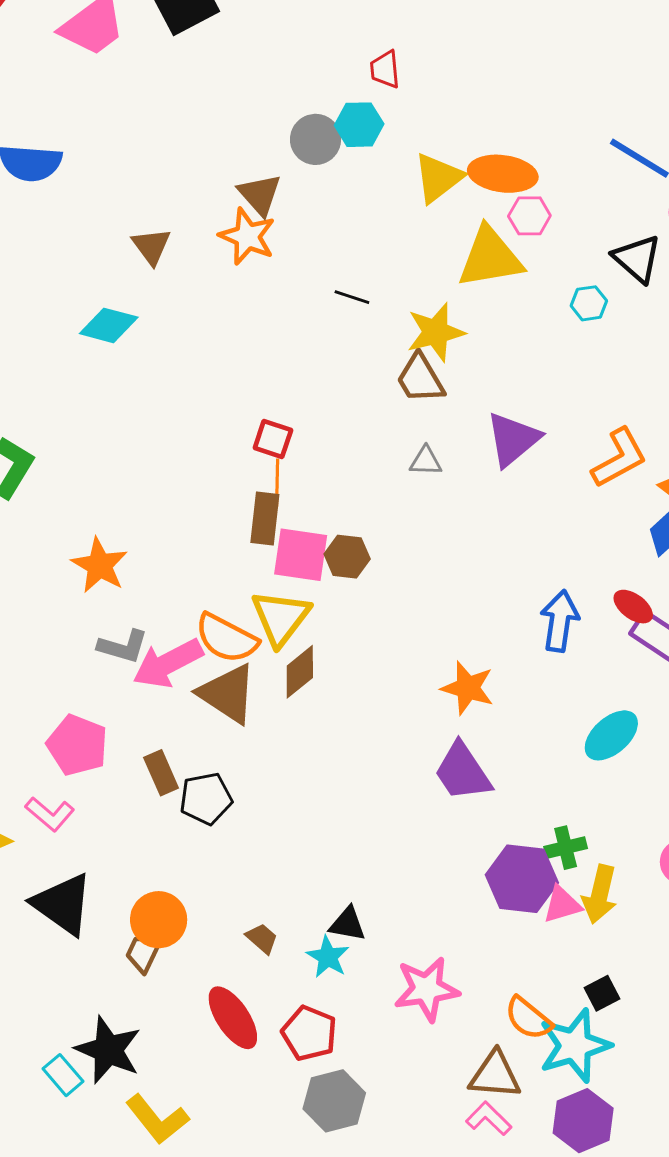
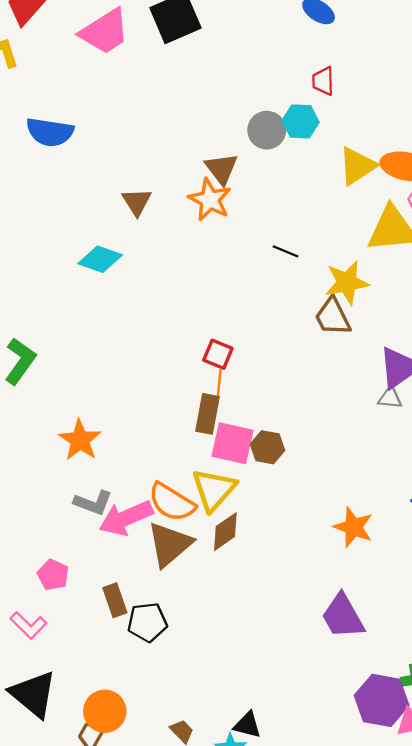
gray triangle: (426, 461) -> (390, 398), moved
orange star: (468, 688) -> (353, 527), moved
brown triangle: (228, 694) -> (170, 544), turned 42
pink pentagon: (77, 745) -> (53, 575), size x0.7

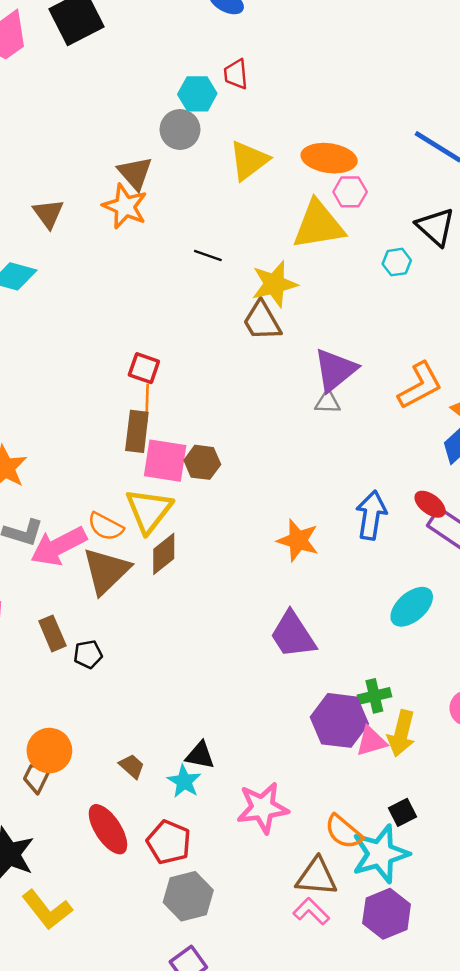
cyan hexagon: (301, 121) -> (197, 94), moved
yellow triangle: (357, 166) -> (249, 160), moved
orange semicircle: (172, 502) -> (106, 527), size x0.7
black pentagon: (147, 622) -> (88, 654), size x0.7

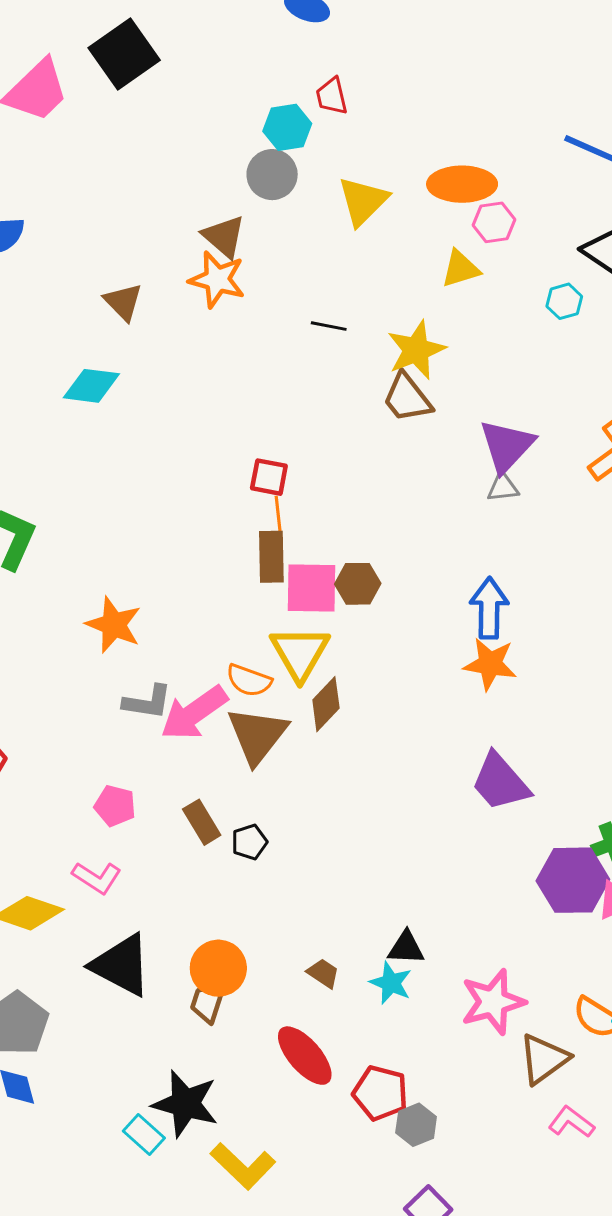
yellow triangle: (318, 225) -> (461, 269), size x0.6
blue arrow: (371, 515) -> (489, 608), moved
red pentagon: (169, 842) -> (380, 1093), moved
brown triangle: (317, 877) -> (544, 1059), moved, turned -33
gray hexagon: (188, 896) -> (416, 1125), size x0.7

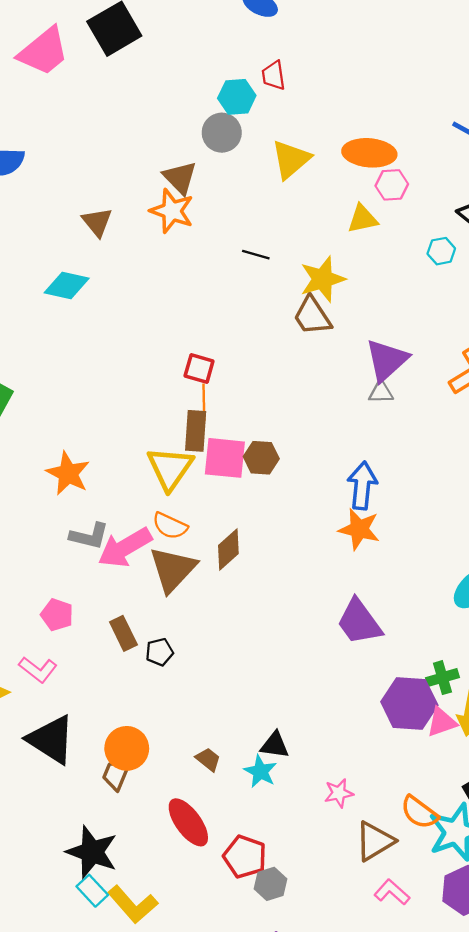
yellow triangle: (300, 653) -> (170, 468), moved
pink star: (493, 1002) -> (339, 793), size x0.6
cyan rectangle: (144, 1135) -> (92, 891), moved

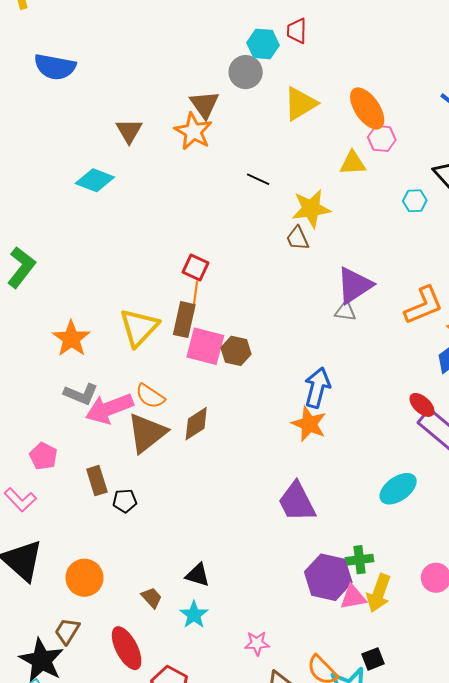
orange ellipse: (369, 153) -> (367, 109), turned 42
brown trapezoid: (312, 316) -> (298, 238), size x0.7
yellow triangle: (170, 468) -> (139, 327), moved
black triangle: (275, 745) -> (198, 575), moved
brown trapezoid: (116, 775) -> (67, 631), moved

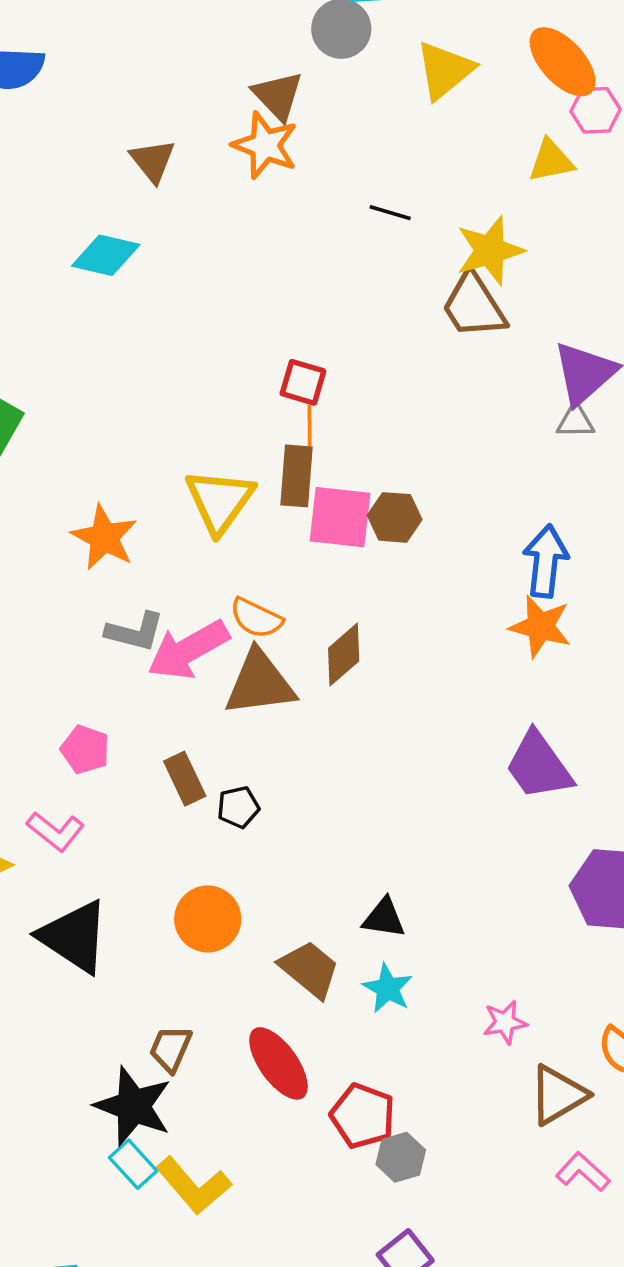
brown trapezoid: (298, 238) -> (474, 306), size x1.6
brown triangle: (147, 433) -> (260, 683), turned 39
orange circle: (85, 578) -> (208, 919), moved
brown trapezoid: (152, 598) -> (310, 969), size x1.6

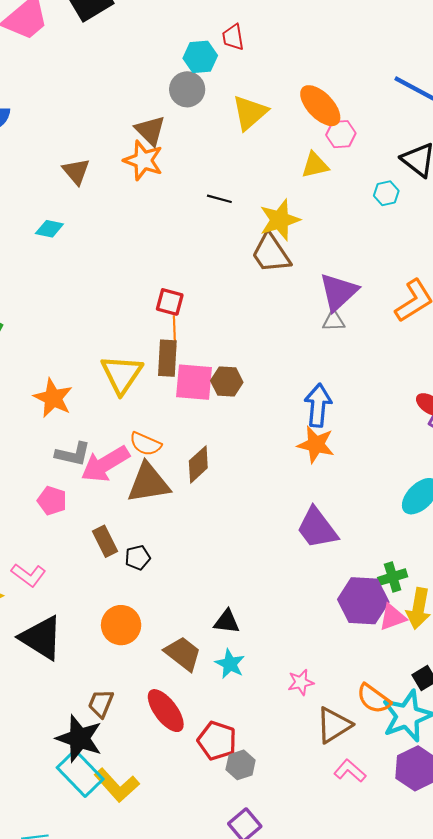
cyan diamond: (106, 255) -> (49, 229), size x0.7
pink pentagon: (85, 749) -> (52, 501), moved
cyan rectangle: (133, 1164) -> (80, 773), size x1.6

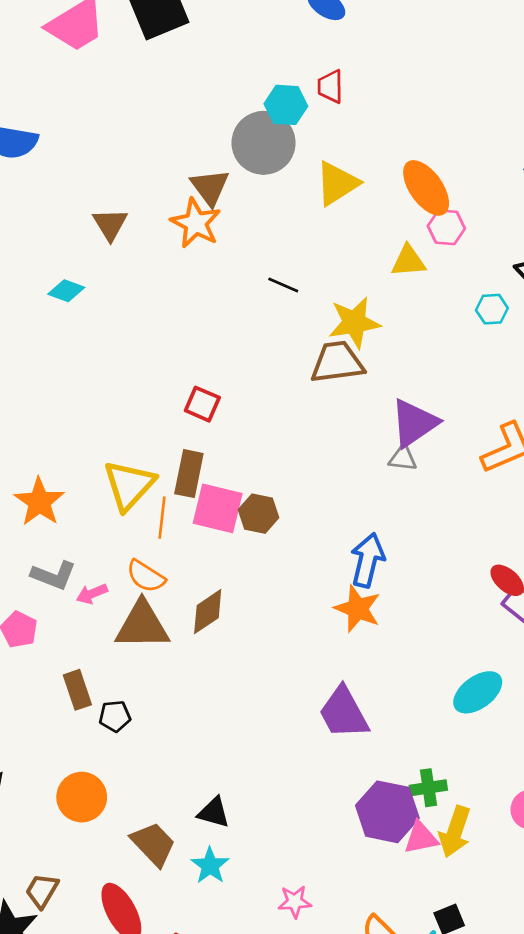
gray circle: (187, 89) -> (264, 143), size x1.4
brown trapezoid: (271, 253) -> (337, 362), turned 108
orange line: (174, 332) -> (162, 518), moved
pink arrow: (105, 464) -> (92, 594), size x0.5

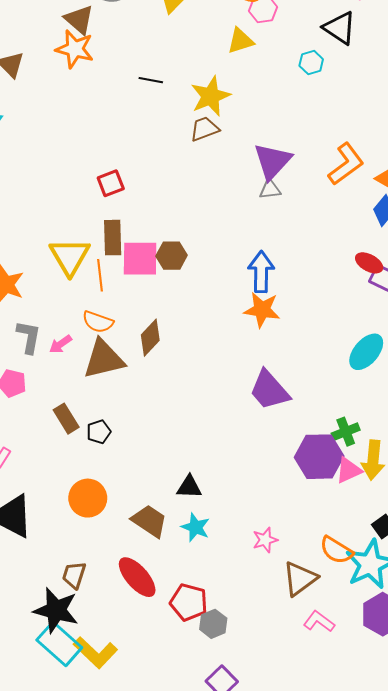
brown trapezoid: (337, 362) -> (204, 129), size x0.7
red square: (202, 404) -> (111, 183), turned -32
gray L-shape: (54, 575) -> (29, 337), turned -88

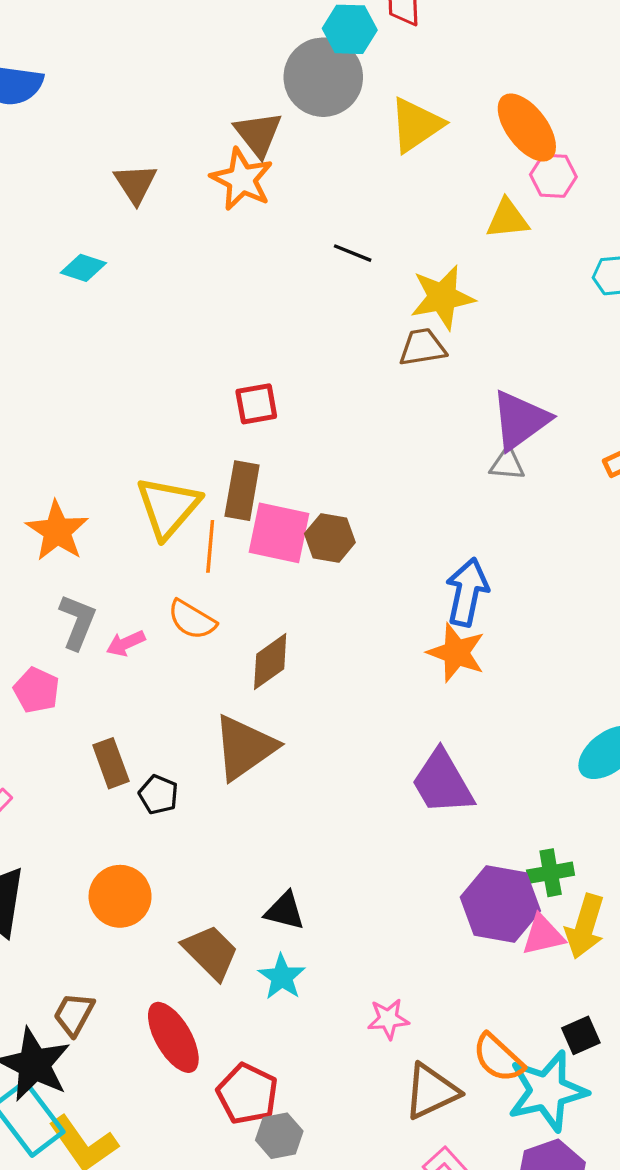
brown triangle: (104, 359) -> (244, 747), moved, turned -33
black pentagon: (99, 432) -> (158, 795), turned 30

